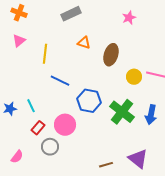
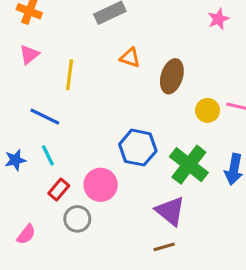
pink star: (129, 18) -> (218, 19), moved
blue line: (60, 81) -> (45, 117), moved
purple triangle: (138, 159) -> (170, 211), moved

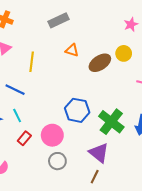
brown ellipse: (172, 76) -> (100, 63), turned 40
yellow circle: (208, 110) -> (124, 53), moved
gray circle: (77, 219) -> (57, 161), moved
brown line: (164, 247) -> (95, 177), turned -48

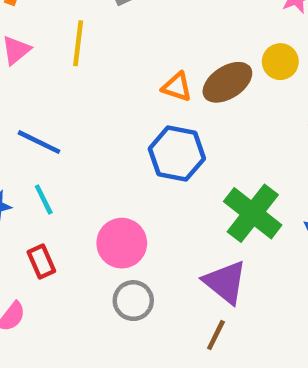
orange triangle: (72, 50) -> (177, 87), moved
yellow line: (32, 62) -> (78, 43), moved
blue hexagon: (77, 110) -> (177, 154), moved
red rectangle: (24, 138) -> (41, 261), moved, turned -64

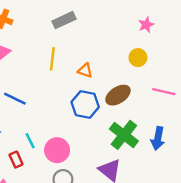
yellow line: (78, 43) -> (52, 59), moved
brown ellipse: (227, 82) -> (118, 95), moved
cyan line: (44, 199) -> (30, 141), moved

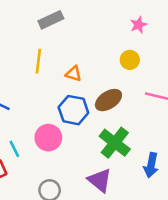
blue arrow: (158, 138) -> (151, 165), moved
pink circle: (57, 150) -> (48, 138), moved

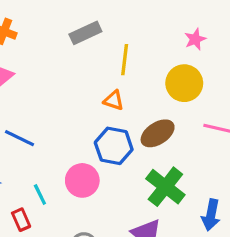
yellow circle: (130, 60) -> (184, 83), size x1.5
yellow line: (38, 61) -> (125, 60), moved

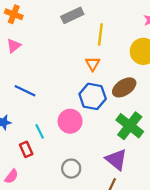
orange triangle: (114, 100) -> (93, 64), turned 42

